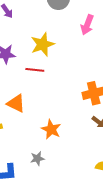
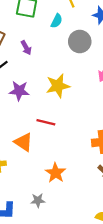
red line: (35, 70) -> (46, 122), moved

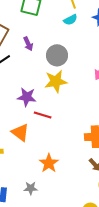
cyan semicircle: (57, 21) -> (70, 20), moved, turned 32
gray circle: (80, 41) -> (57, 55), moved
purple star: (19, 91) -> (27, 97), moved

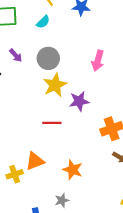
cyan semicircle: (70, 20) -> (43, 22), moved
purple star: (27, 97) -> (79, 101), moved
orange triangle: (20, 132) -> (35, 161), moved, turned -42

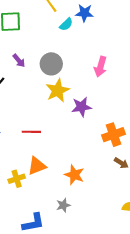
cyan semicircle: (43, 22) -> (66, 24), moved
red line: (52, 123) -> (31, 132), moved

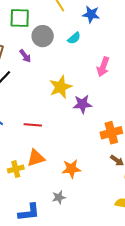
cyan semicircle: (66, 24) -> (74, 38), moved
gray circle: (51, 64) -> (43, 36), moved
orange star: (74, 175) -> (71, 169), turned -30

